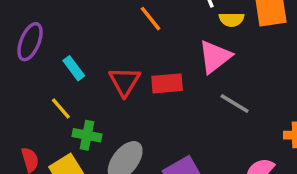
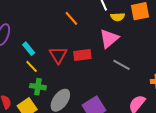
yellow line: (61, 108) -> (32, 66), moved

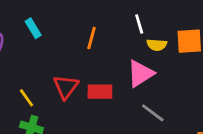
orange line: (71, 18) -> (91, 38), turned 49
cyan rectangle: (29, 49) -> (33, 28), moved

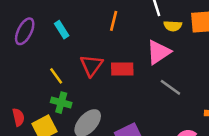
cyan rectangle: (33, 28) -> (62, 30), moved

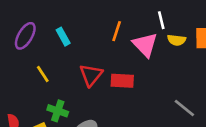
pink triangle: (159, 52) -> (145, 45), moved, turned -44
yellow line: (56, 76) -> (43, 74), moved
gray line: (170, 87) -> (184, 108), moved

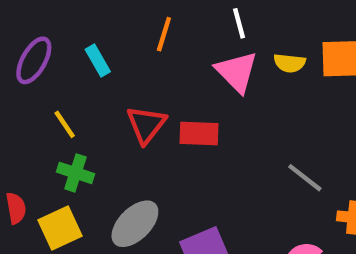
white line: (161, 20) -> (239, 23), moved
orange line: (117, 31) -> (164, 34), moved
green cross: (58, 111) -> (76, 173), moved

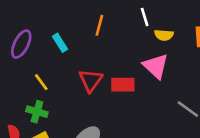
yellow semicircle: (290, 63) -> (164, 35), moved
pink triangle: (237, 72) -> (156, 66), moved
green cross: (76, 173) -> (37, 112), moved

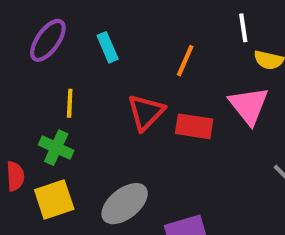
orange line: (99, 25) -> (185, 61), moved
yellow line: (41, 82) -> (70, 103), turned 30

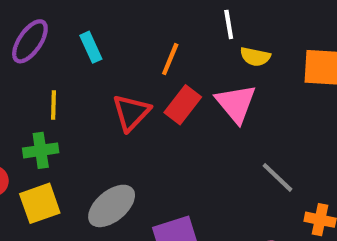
red rectangle: (194, 126) -> (183, 105), moved, turned -60
green cross: (56, 148) -> (41, 150), turned -32

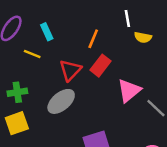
pink triangle: (236, 104) -> (129, 91), moved, turned 30
yellow line: (53, 105) -> (32, 54), moved, turned -70
gray ellipse: (112, 206) -> (61, 101), moved

